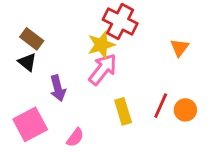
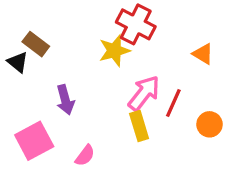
orange triangle: (180, 48) -> (203, 54), turned -36
black triangle: (27, 62) -> (18, 62), moved
pink arrow: (103, 69) -> (144, 93), moved
red line: (161, 106) -> (173, 103), moved

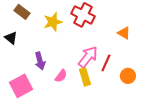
brown rectangle: (36, 44) -> (22, 12), moved
yellow star: (114, 51) -> (53, 22), moved
pink semicircle: (85, 155) -> (61, 76), moved

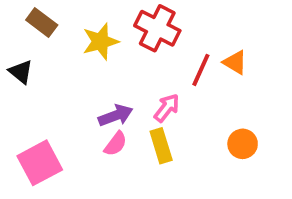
pink arrow: (88, 57) -> (167, 108), size x0.7
purple arrow: (40, 61) -> (116, 115), moved, turned -96
red line: (106, 63) -> (201, 70), moved

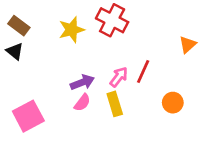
brown rectangle: (42, 23) -> (19, 26), moved
orange triangle: (235, 62) -> (188, 45), moved, turned 48
red line: (201, 70) -> (143, 72), moved

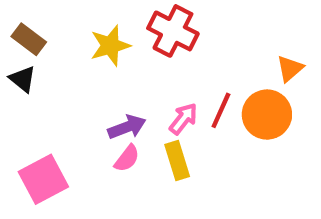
orange circle: (173, 103) -> (267, 115), moved, size x1.5

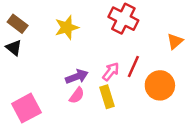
red cross: (173, 31) -> (123, 19), moved
orange circle: (267, 115) -> (160, 85), moved

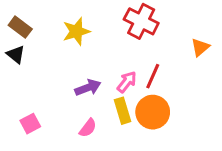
orange circle: (160, 85) -> (153, 112), moved
pink semicircle: (77, 95) -> (88, 128), moved
pink square: (26, 108) -> (30, 124), size x0.6

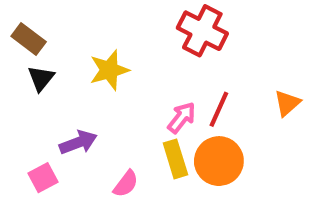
yellow star: (76, 31) -> (109, 70), moved
orange triangle: (200, 47) -> (287, 103), moved
black triangle: (16, 54) -> (41, 78), moved, turned 30
purple arrow: (88, 88) -> (78, 142), moved

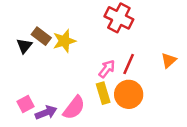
brown rectangle: (29, 39) -> (41, 36), moved
purple arrow: (78, 142) -> (46, 113), moved
pink semicircle: (126, 184) -> (74, 108), size x1.5

